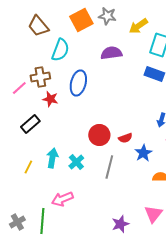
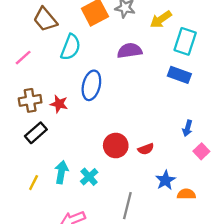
brown cross: (40, 77) -> (30, 100), moved
pink line: (19, 88) -> (23, 58), moved
blue star: (143, 153) -> (165, 180), moved
gray line: (109, 167) -> (127, 206), moved

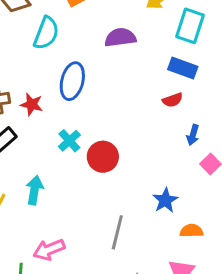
red semicircle: (146, 149) -> (173, 100), moved
cyan cross: (89, 177) -> (69, 141), moved
orange semicircle: (186, 194) -> (191, 231), moved

